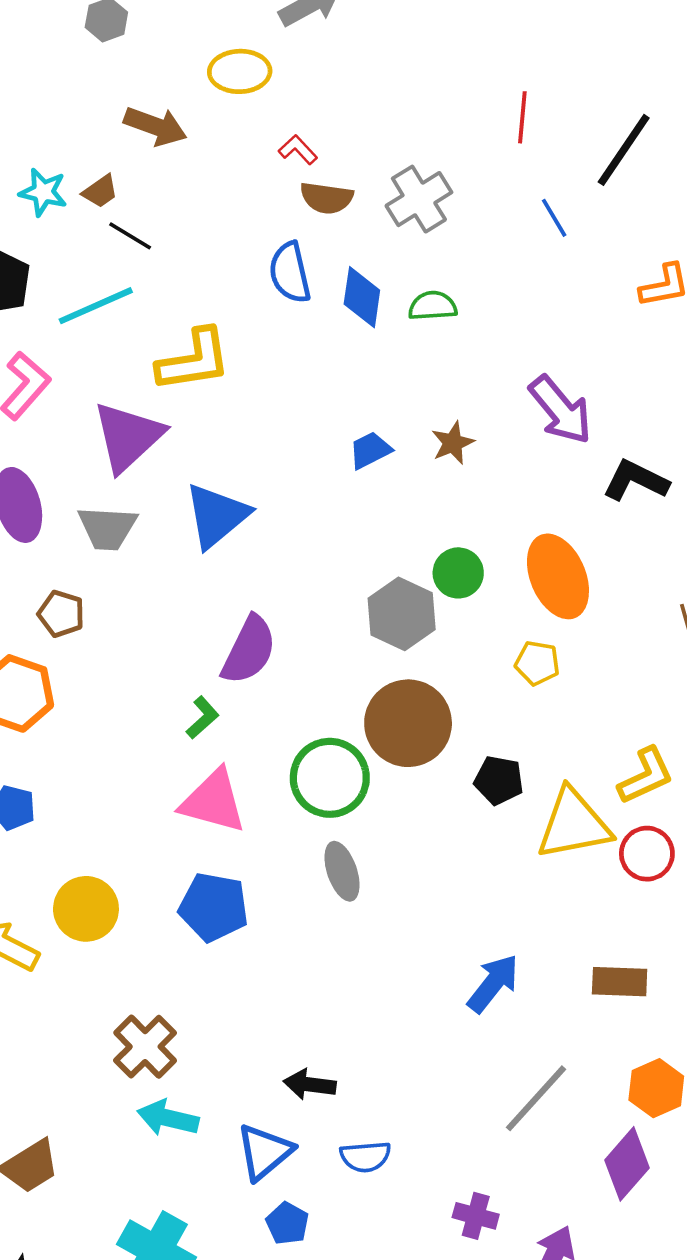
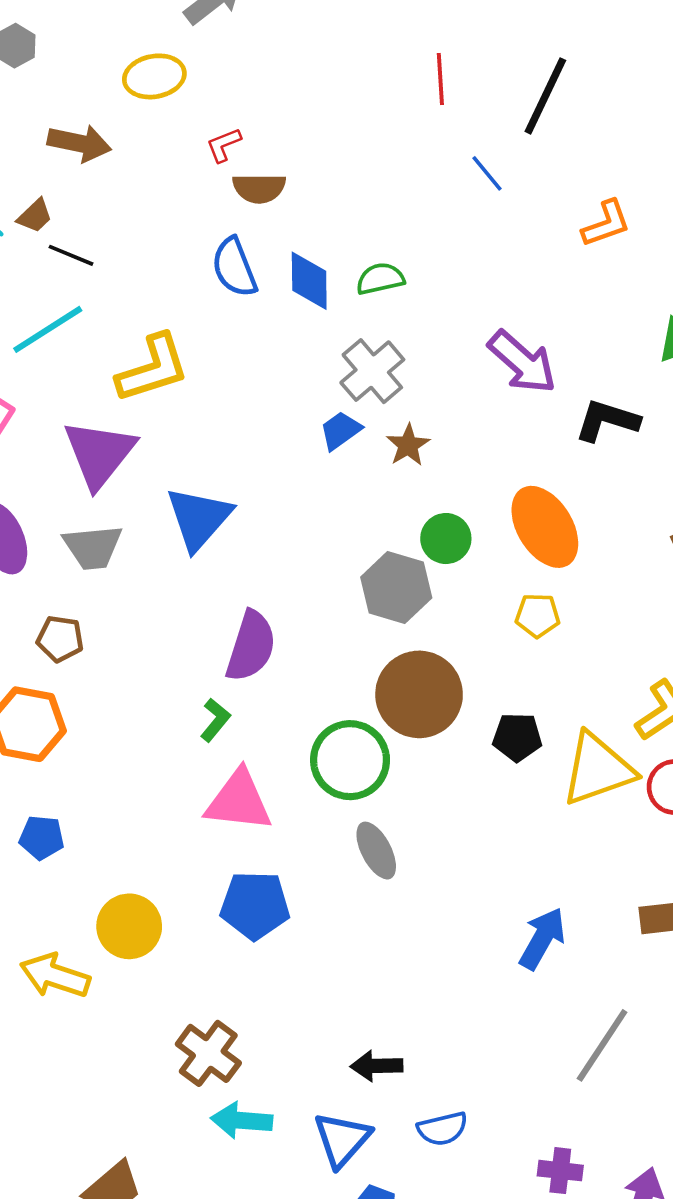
red L-shape: (298, 150) -> (224, 145), turned -60
gray cross: (419, 199) -> (372, 371), moved
brown star: (453, 443) -> (408, 445), moved

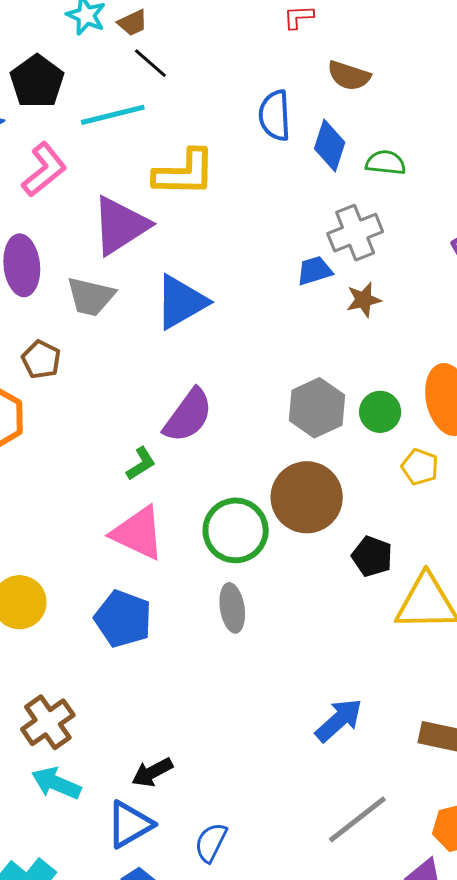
brown semicircle: (259, 188) -> (349, 76), moved
green circle: (446, 539) -> (380, 412), moved
black arrow: (377, 1066) -> (152, 772), moved, turned -45
blue semicircle: (442, 1129) -> (211, 842), turned 111

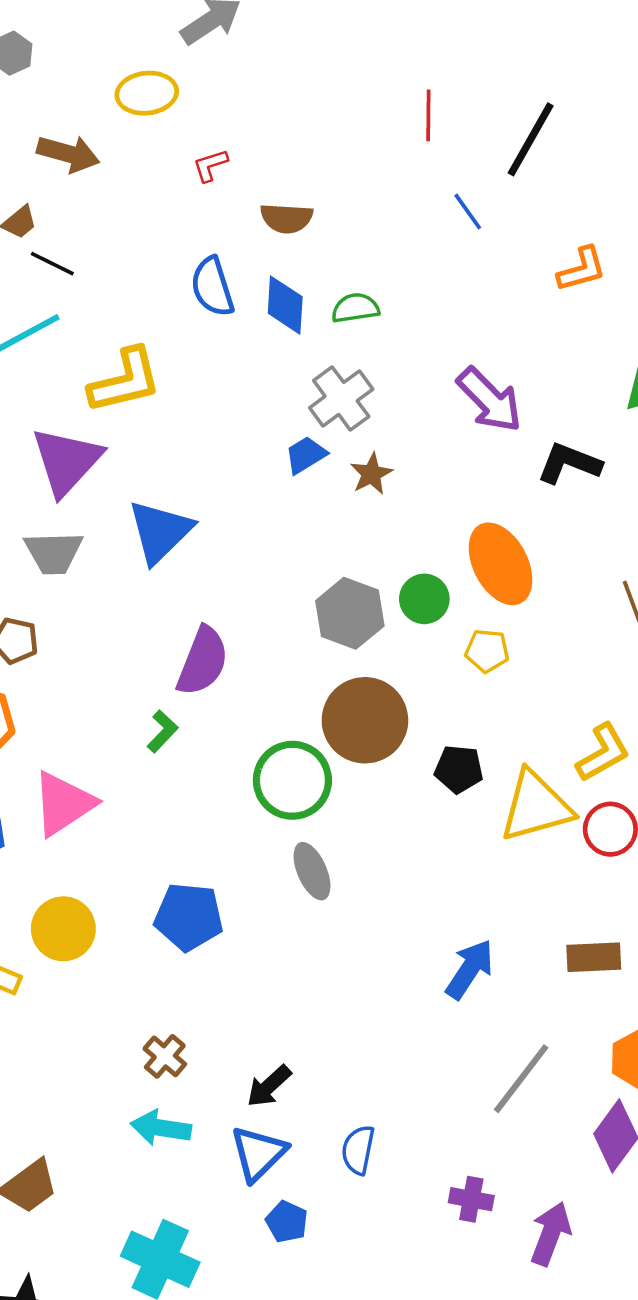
pink triangle: (138, 533) -> (63, 804), moved, turned -44
brown cross: (48, 722) -> (165, 1056), moved, size x0.7

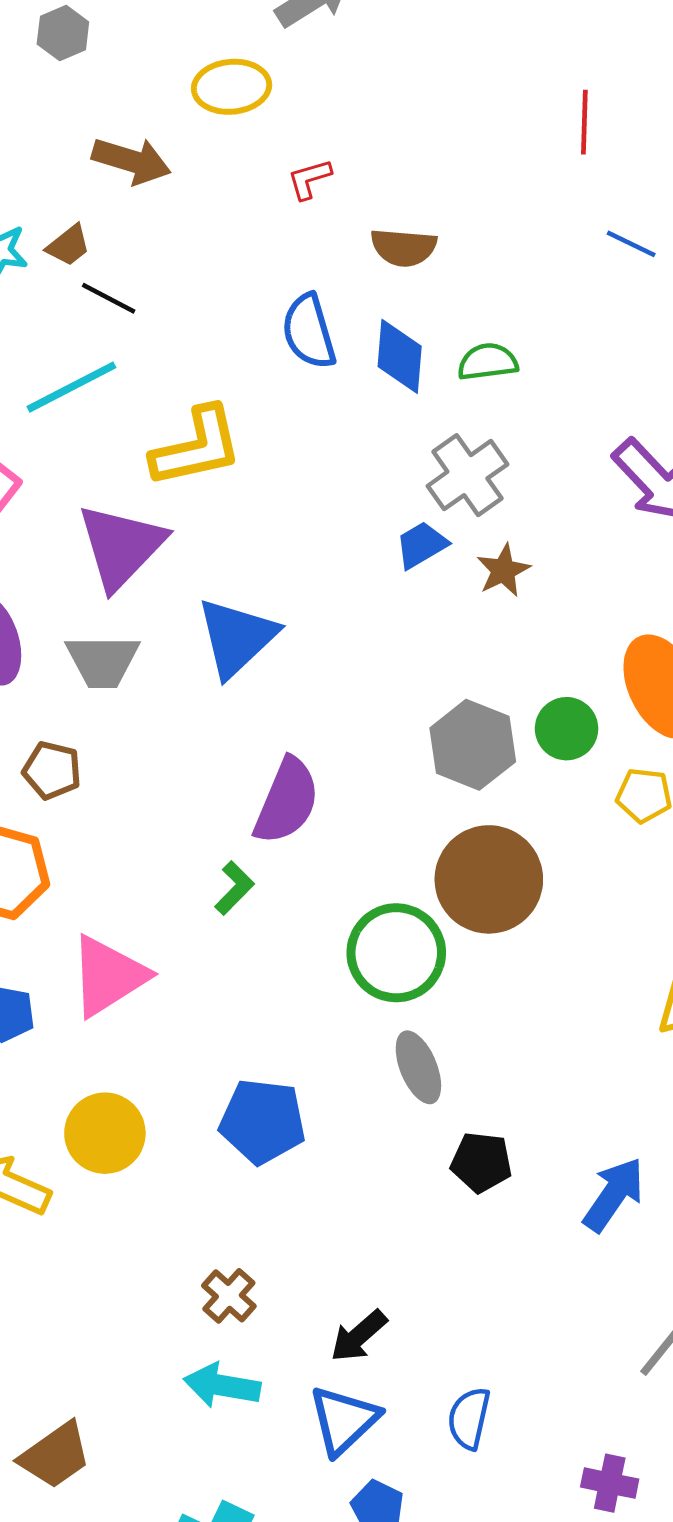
blue line: (468, 212) -> (631, 244), turned -30
black pentagon: (459, 769) -> (481, 1162), moved

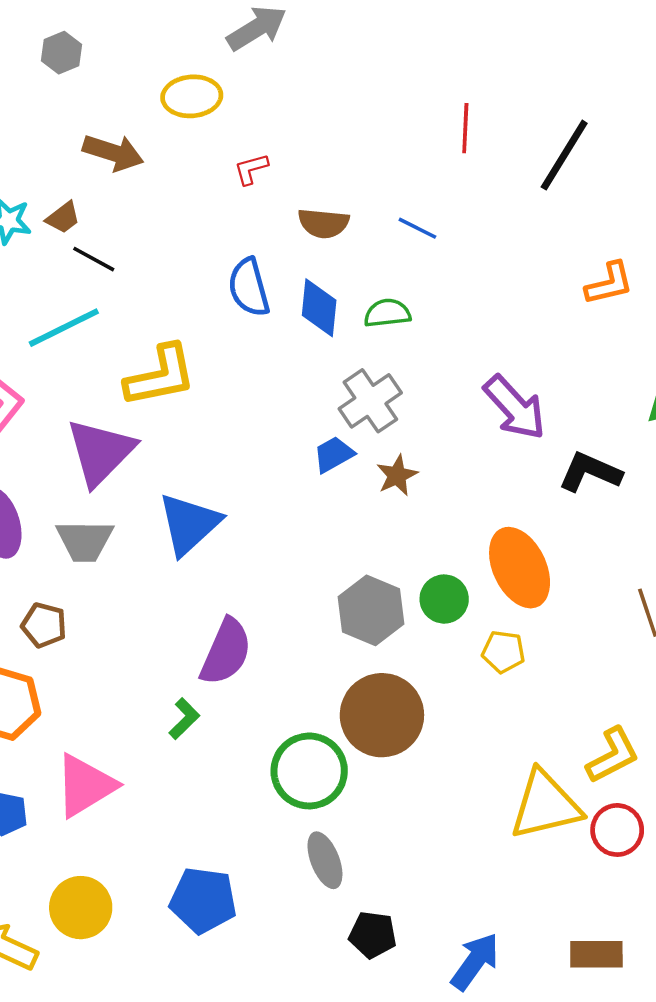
blue line: (631, 244) -> (417, 228), moved

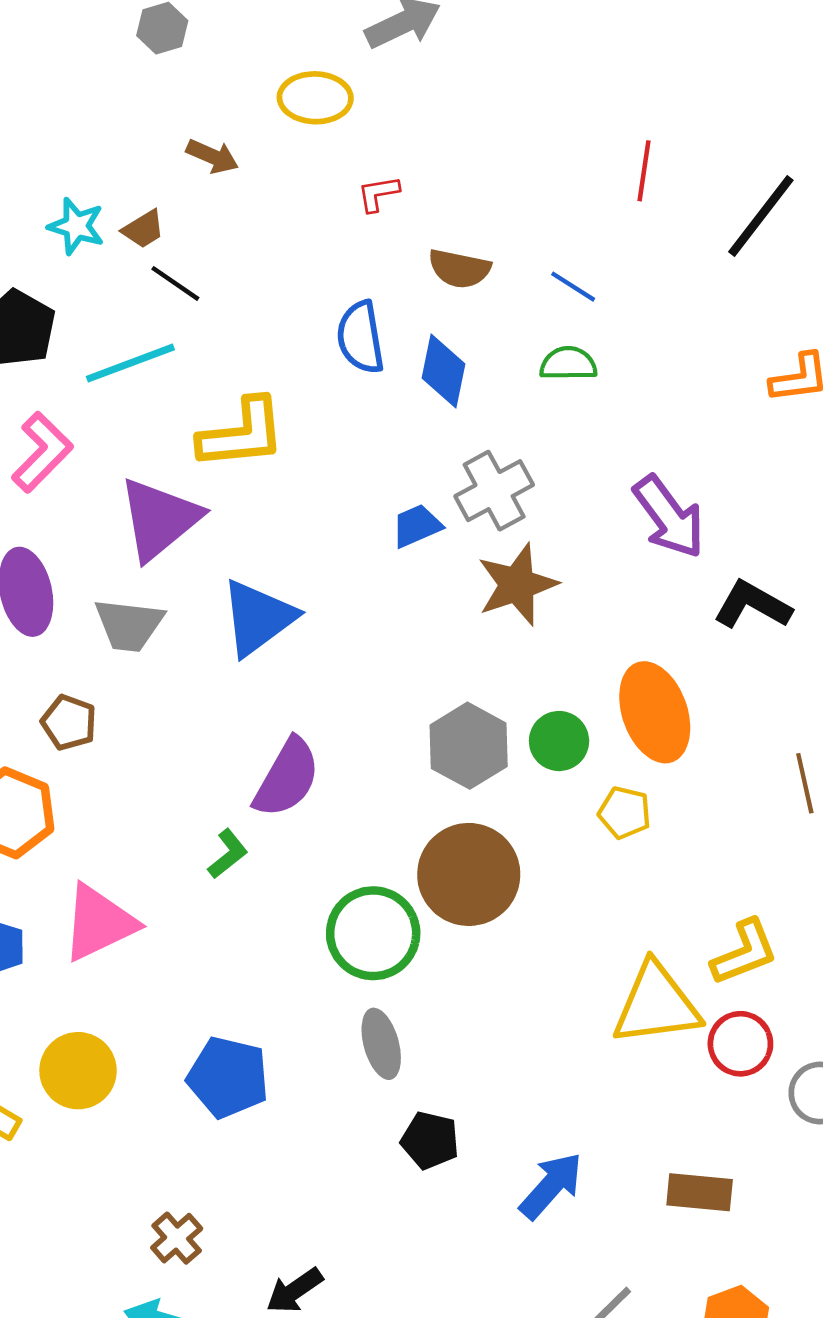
brown arrow: (113, 153) -> (212, 156), size x0.7
green semicircle: (387, 313) -> (568, 364), moved
blue trapezoid: (334, 454) -> (417, 526), moved
brown star: (397, 475) -> (517, 585), size x1.6

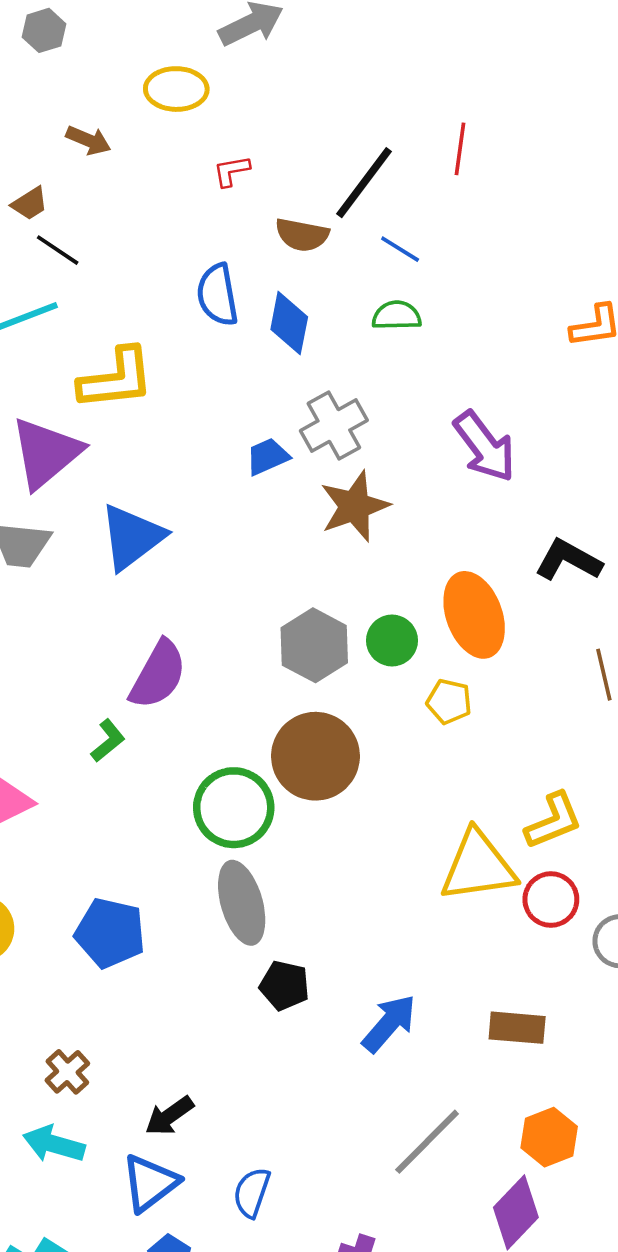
black line: (761, 216) -> (364, 183), moved
black L-shape: (752, 605) -> (568, 560), moved
gray ellipse: (381, 1044) -> (242, 903), size x1.4

